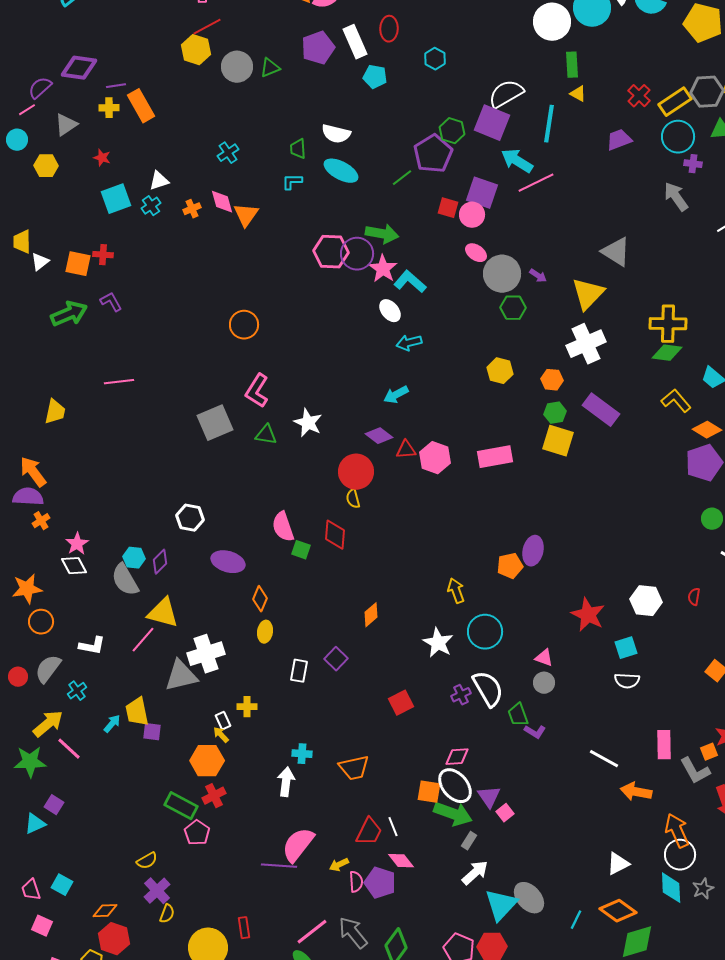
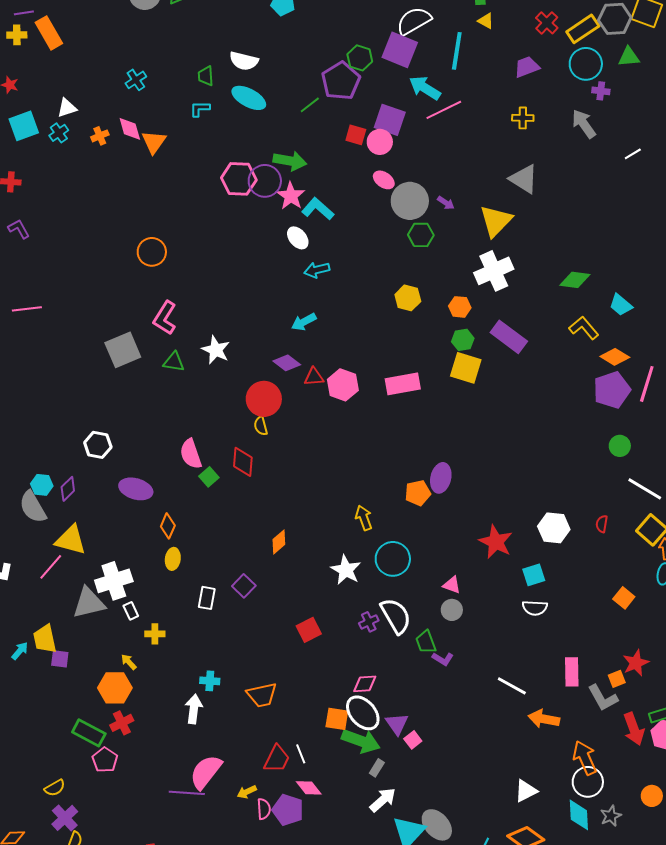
yellow cross: (668, 324) -> (523, 118), moved, size x0.6
green square: (301, 550) -> (209, 477), turned 30
white rectangle: (223, 721) -> (131, 611), moved

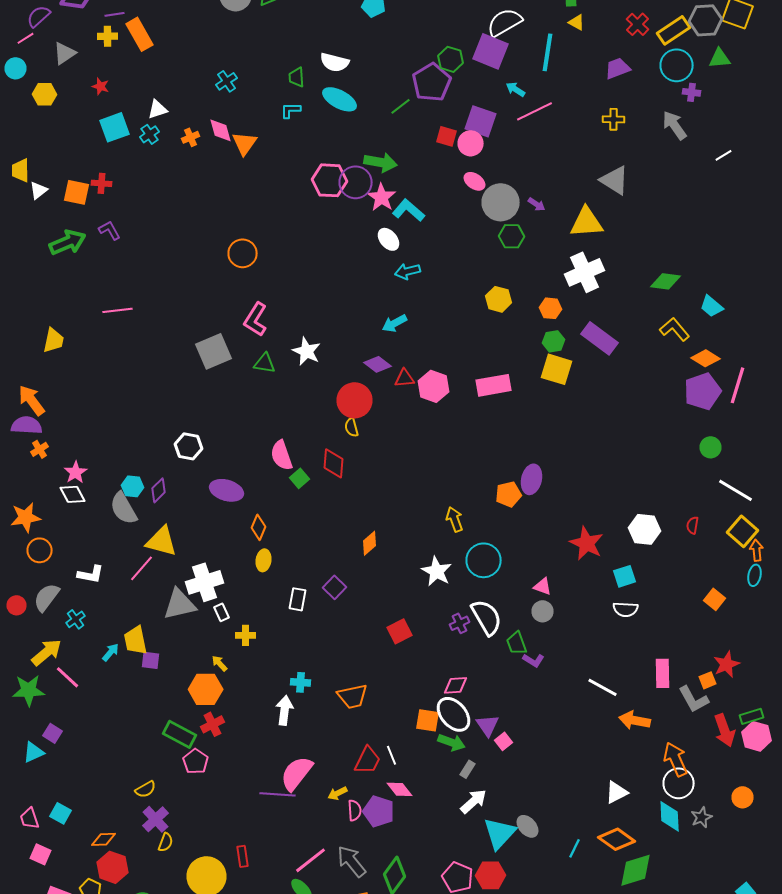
cyan arrow: (425, 88) -> (516, 89), size x0.6
yellow triangle: (496, 221) -> (586, 222), turned 42
green arrow: (361, 741) -> (452, 742), size x0.7
gray ellipse: (437, 825) -> (528, 826), size x0.7

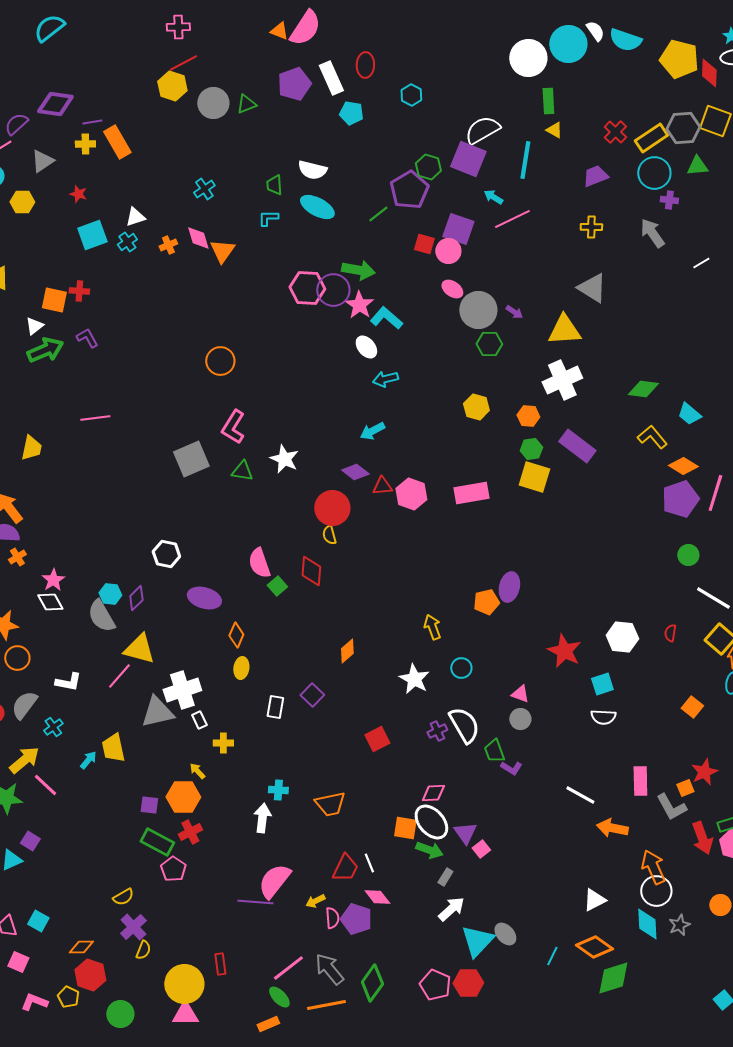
white triangle: (38, 190) -> (34, 326), moved
cyan circle: (484, 560) -> (461, 668), size x0.6
purple square: (150, 660) -> (149, 805), moved

